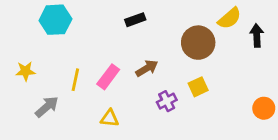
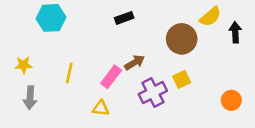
pink rectangle: (108, 77) -> (111, 77), moved
purple cross: (167, 101) -> (153, 92), size x1.5
gray arrow: (47, 107) -> (30, 98), moved, turned 135
orange circle: (264, 108) -> (231, 100), moved

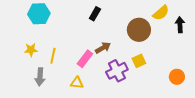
black rectangle: (124, 18) -> (95, 14), turned -40
yellow star: (23, 65) -> (31, 50), moved
gray arrow: (30, 98) -> (40, 77), moved

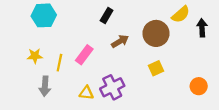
brown arrow: (103, 48) -> (120, 41), moved
pink rectangle: (85, 59) -> (84, 55), moved
purple cross: (117, 71) -> (112, 87), moved

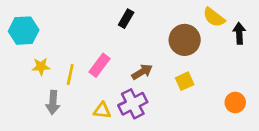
yellow semicircle: (181, 14) -> (214, 17), turned 78
cyan hexagon: (44, 15) -> (24, 31), moved
brown arrow: (120, 41) -> (142, 72), moved

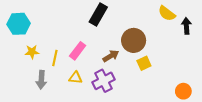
black rectangle: (126, 19) -> (98, 14), size x1.5
brown circle: (185, 40) -> (134, 40), moved
orange circle: (235, 102) -> (183, 91), moved
yellow triangle: (102, 110) -> (76, 78), moved

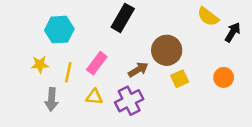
cyan hexagon: (19, 24) -> (59, 30), moved
black arrow: (186, 26) -> (233, 32), turned 35
orange circle: (183, 91) -> (224, 77), moved

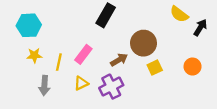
cyan hexagon: (59, 30) -> (29, 25), moved
yellow triangle: (94, 97) -> (81, 83), turned -32

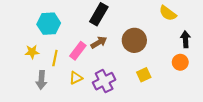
cyan hexagon: (29, 25) -> (49, 24), moved
black arrow: (200, 28) -> (185, 39), moved, turned -35
brown arrow: (119, 60) -> (99, 42), moved
yellow square: (155, 68) -> (144, 75), moved

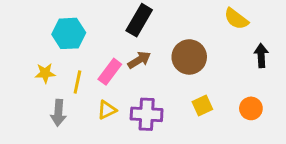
orange circle: (180, 62) -> (251, 108), moved
purple cross: (104, 81) -> (147, 114), turned 30

